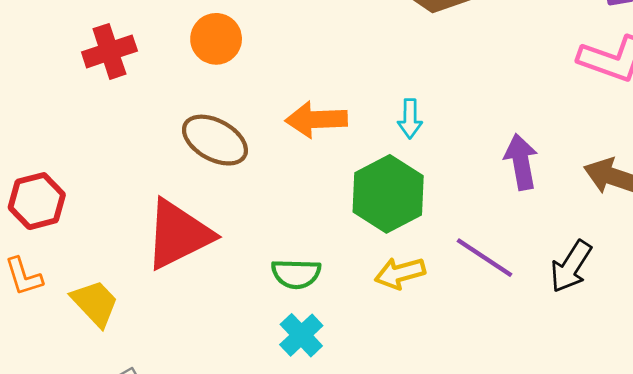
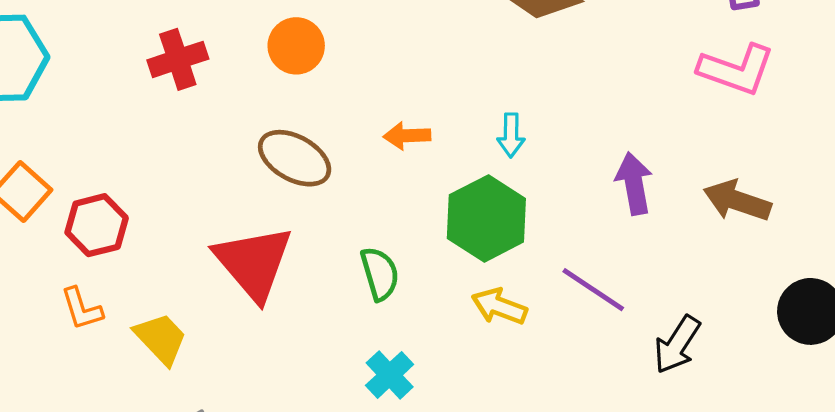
orange arrow: (316, 120) -> (407, 136), size x0.7
red triangle: (178, 234) -> (254, 263), turned -44
black arrow: (571, 266) -> (677, 345), moved
yellow arrow: (400, 273) -> (499, 306), turned 36
green semicircle: (296, 274) -> (380, 274), moved, turned -108

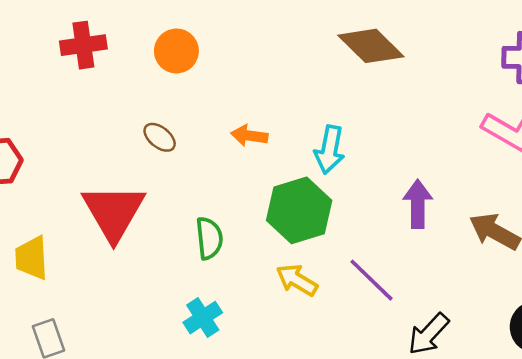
cyan arrow: (511, 135) -> (330, 150), size x1.4
brown ellipse: (295, 158) -> (160, 137), size x0.6
yellow trapezoid: (161, 339) -> (31, 258), turned -150

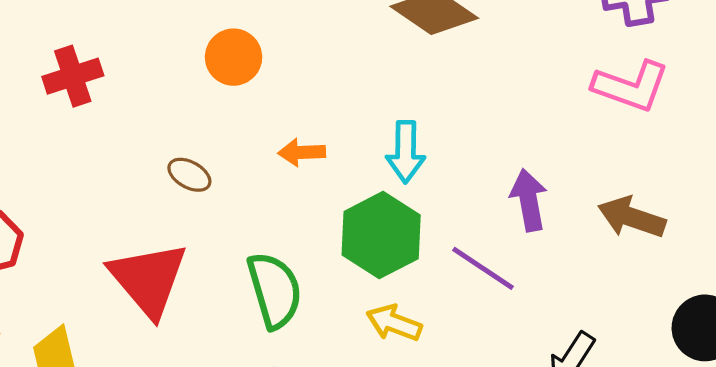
orange circle: (176, 51) -> (234, 57), moved
green semicircle: (209, 238) -> (275, 290), size x1.4
purple line: (372, 280) -> (483, 268), moved

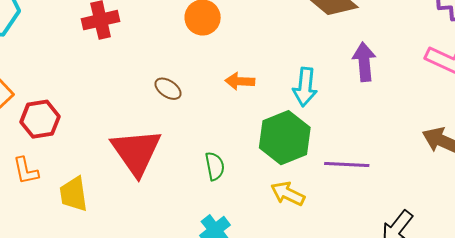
purple arrow: (529, 200) -> (364, 62), moved
purple line: (483, 268) -> (347, 165), turned -36
green semicircle: (275, 290) -> (215, 166), size x0.6

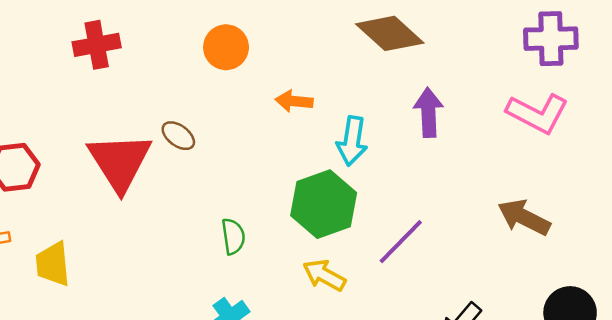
orange arrow: (240, 81) -> (294, 101), moved
red triangle: (136, 152) -> (120, 162), moved
purple line: (347, 165) -> (401, 242), turned -51

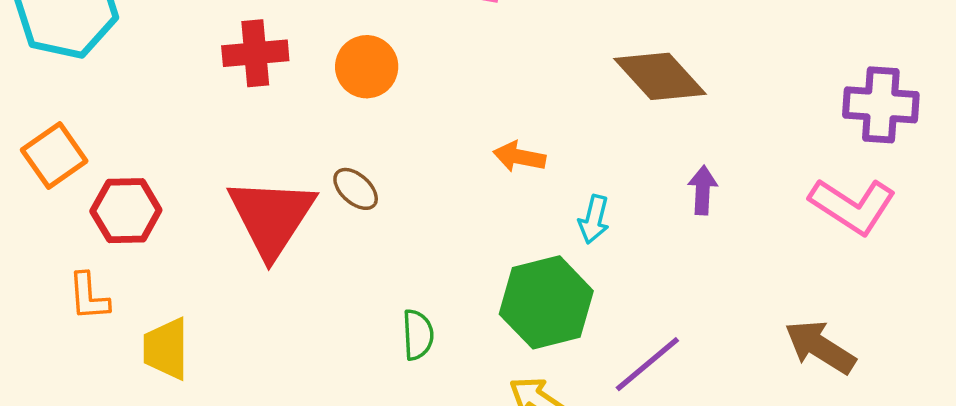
orange circle: (226, 47) -> (367, 67), moved
purple arrow: (428, 112) -> (703, 190), size x0.7
cyan arrow: (352, 141) -> (594, 219), size x0.7

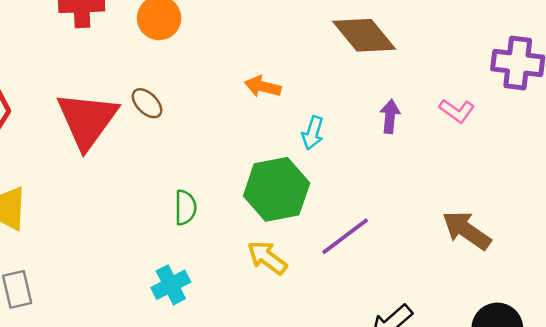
pink L-shape: (853, 206) -> (457, 111), moved, size x0.6

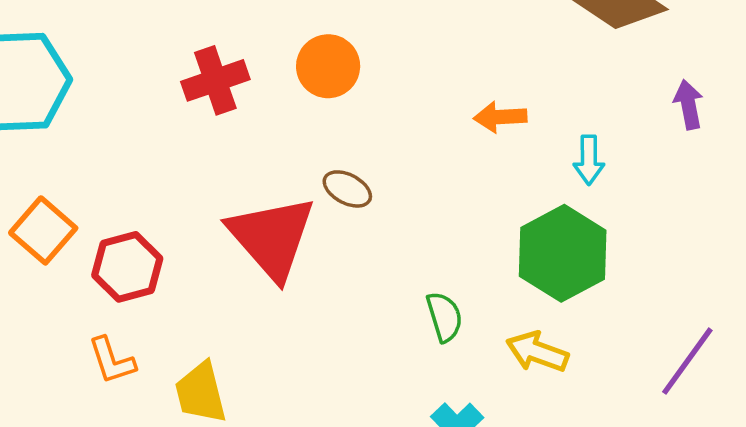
purple line: (345, 236) -> (687, 361), moved
yellow arrow: (267, 258) -> (537, 352), moved

